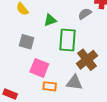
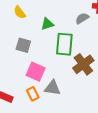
gray triangle: (74, 83) -> (52, 88), moved
orange rectangle: (50, 86) -> (33, 94), moved, turned 56

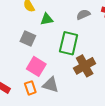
gray semicircle: (82, 18) -> (83, 15), moved
green triangle: (47, 24) -> (47, 19), moved

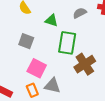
green triangle: (47, 19) -> (52, 21), moved, turned 32

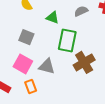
pink square: (37, 68) -> (23, 64), moved
gray triangle: (52, 86) -> (47, 66), moved

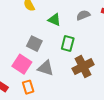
gray square: (26, 37) -> (34, 44), moved
green rectangle: (67, 40) -> (68, 44), size x0.7

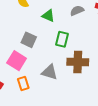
brown cross: (83, 67) -> (78, 62), turned 30
gray triangle: (46, 68) -> (50, 72), moved

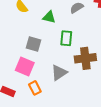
gray triangle: (50, 72) -> (59, 73), turned -42

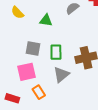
green rectangle: (66, 38) -> (56, 52), moved
pink square: (25, 66) -> (27, 72), turned -30

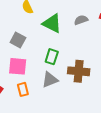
green triangle: (46, 20) -> (52, 23), size x1.5
gray square: (33, 49) -> (18, 40), moved

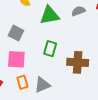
green triangle: (52, 23) -> (50, 15), turned -35
gray triangle: (50, 80) -> (42, 85), moved

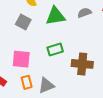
gray square: (16, 33) -> (23, 22), moved
green rectangle: (50, 49) -> (55, 49), turned 56

